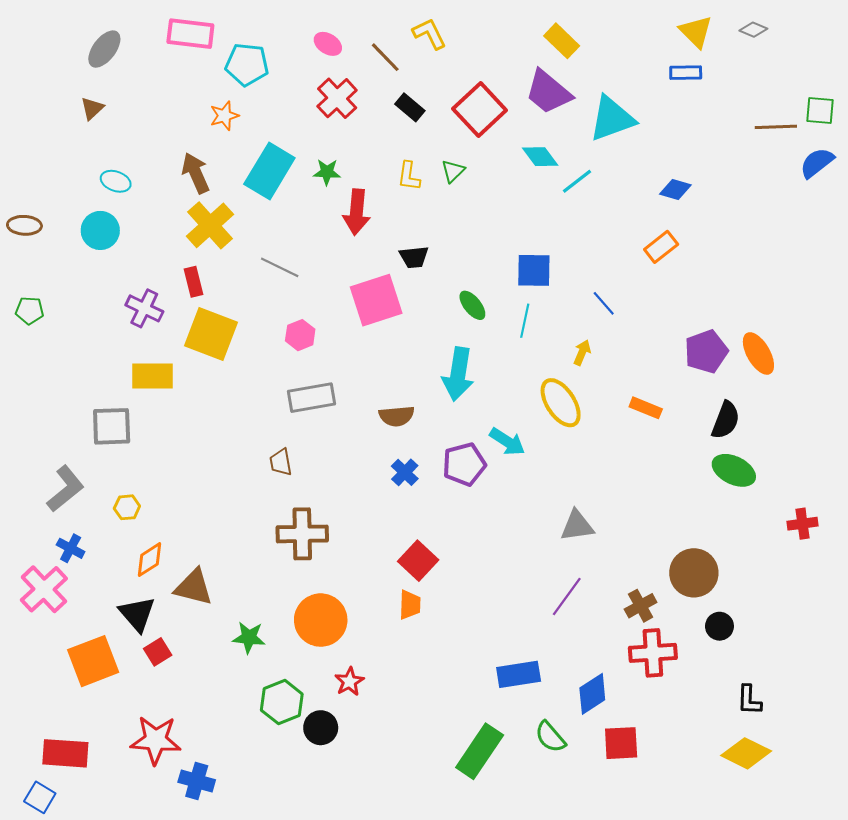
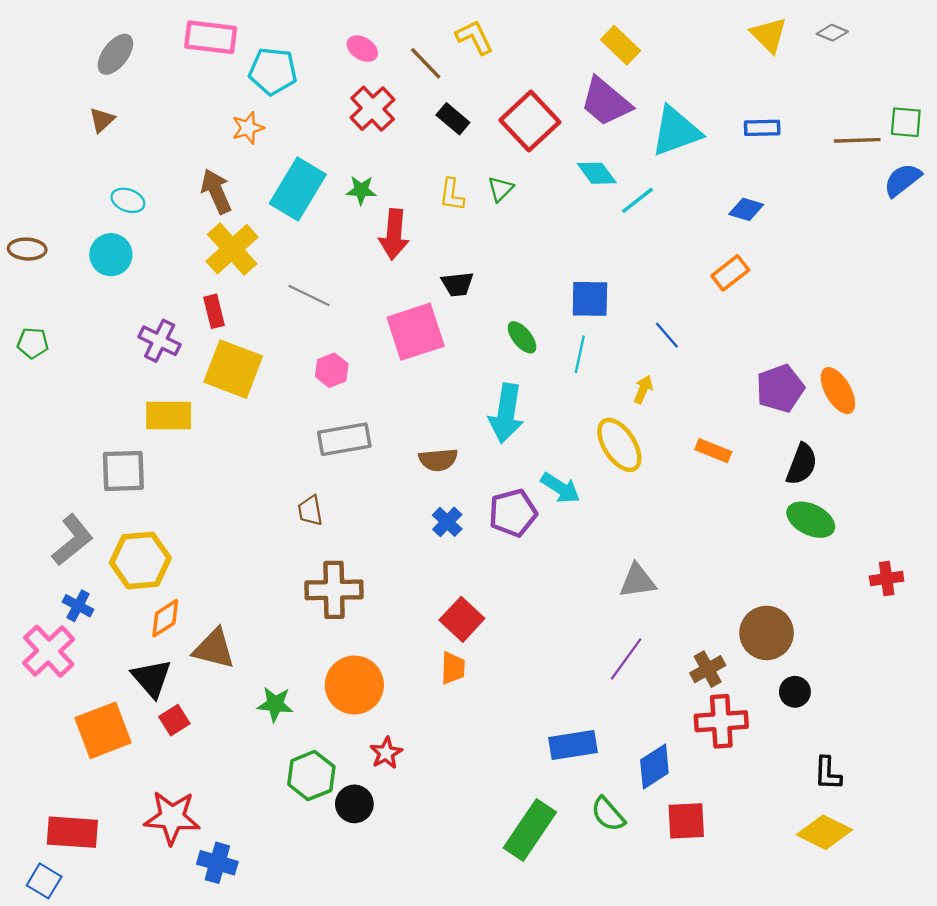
blue rectangle: (686, 73) -> (762, 128), moved
yellow hexagon: (127, 507) -> (140, 560), size x2.0

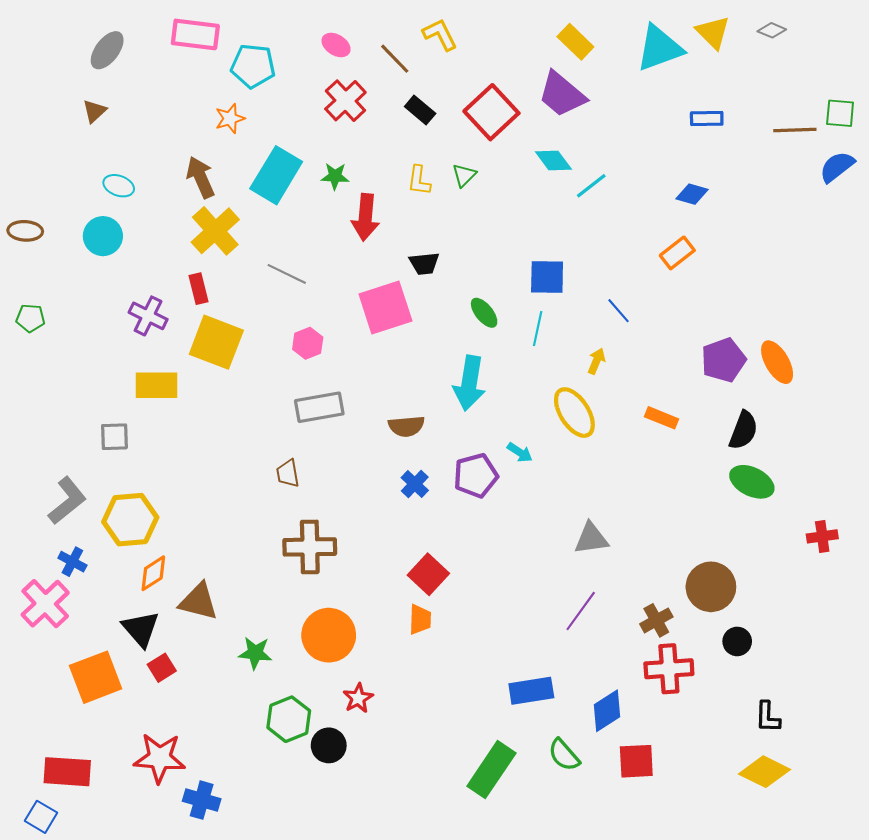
cyan triangle: (676, 131) -> (659, 48), moved
gray square: (123, 471) -> (114, 437), size x0.7
cyan arrow: (560, 488) -> (520, 452), size x0.7

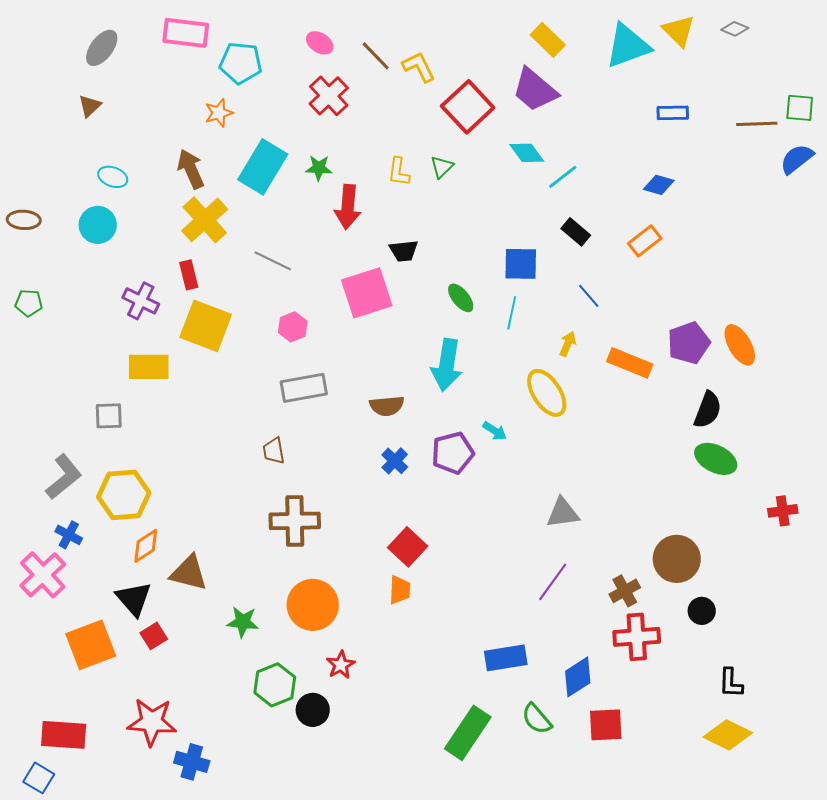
yellow L-shape: (440, 34) -> (419, 67), moved
black rectangle: (420, 110) -> (576, 232), moved
orange rectangle: (662, 418) -> (630, 363), moved, size x1.4

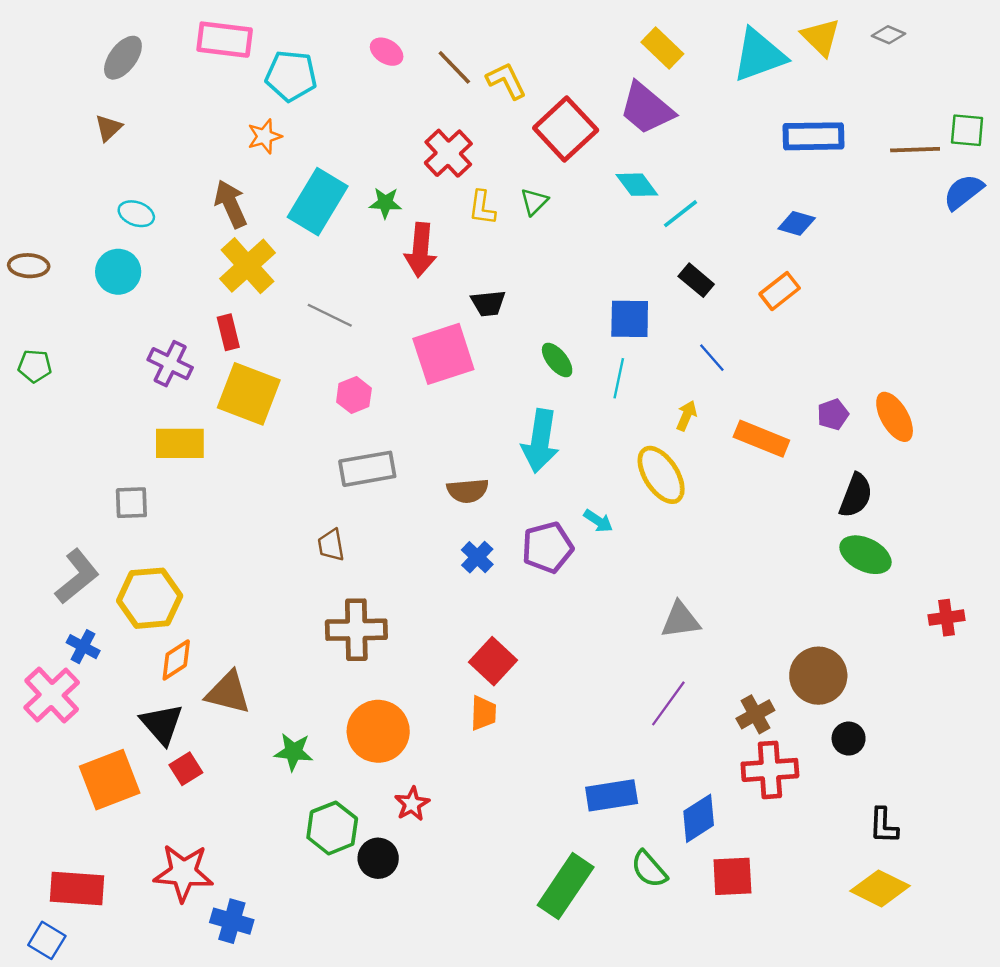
red cross: (329, 96) -> (448, 153), moved
blue rectangle: (673, 113) -> (813, 136), size x1.6
purple pentagon: (689, 343) -> (833, 414), size x0.6

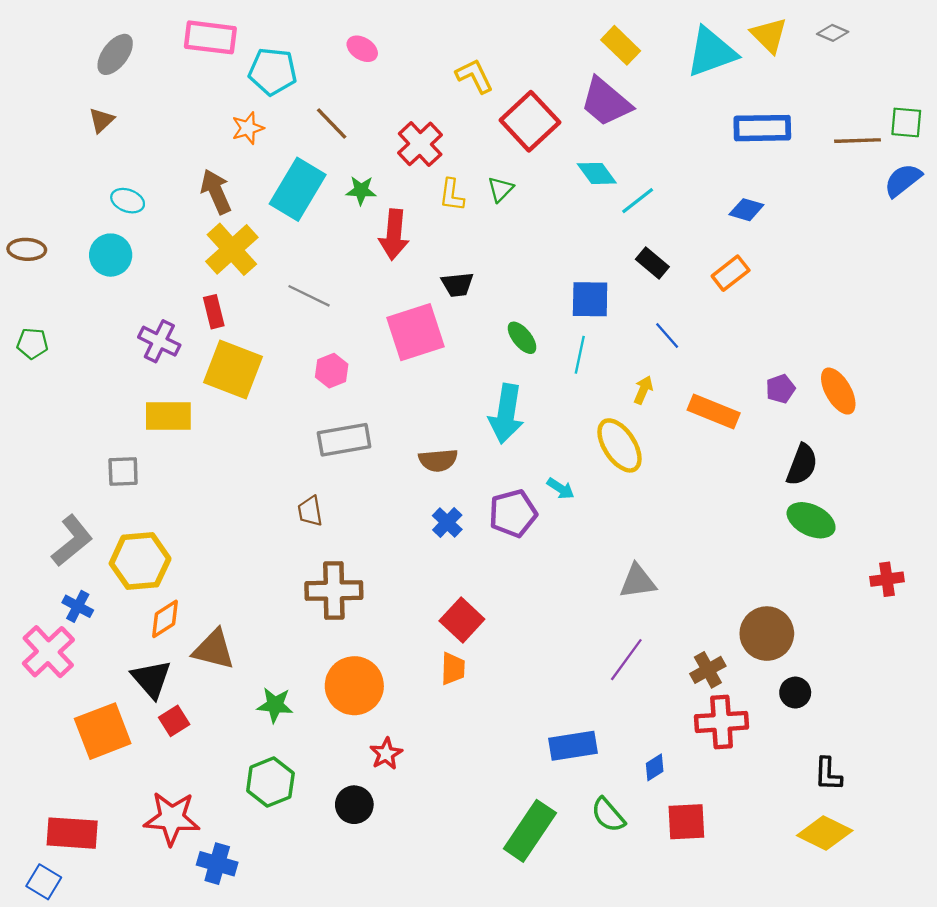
brown line: (454, 67) -> (332, 124), moved
blue diamond: (699, 818) -> (655, 767), size x0.6
green hexagon: (332, 828) -> (270, 782), moved

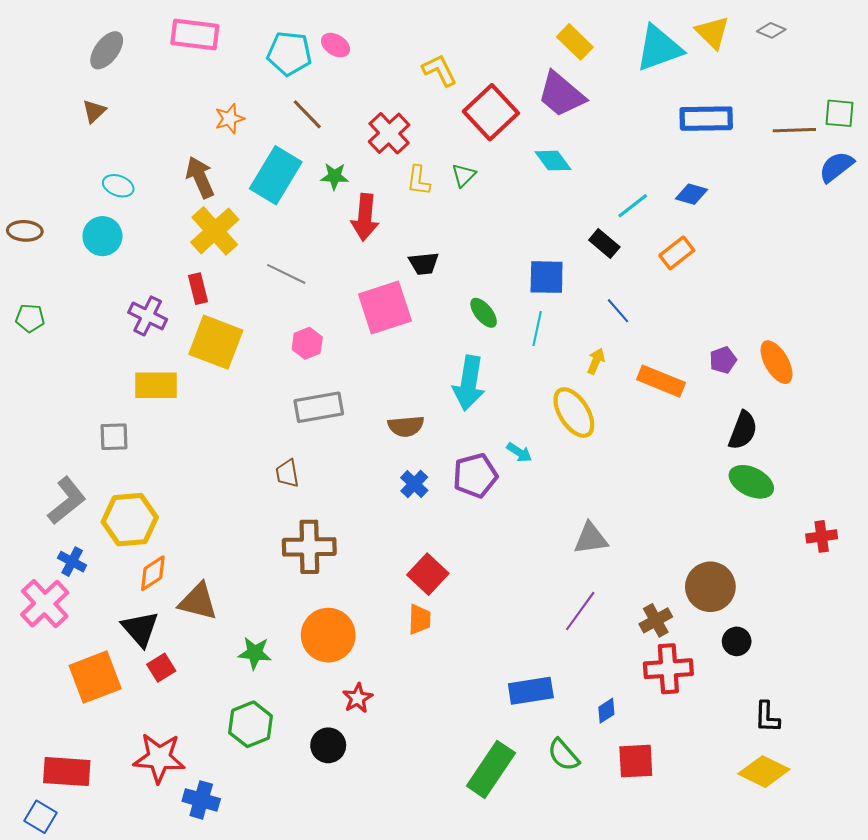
cyan pentagon: (273, 71) -> (289, 53), moved
cyan line: (638, 201) -> (633, 206), moved

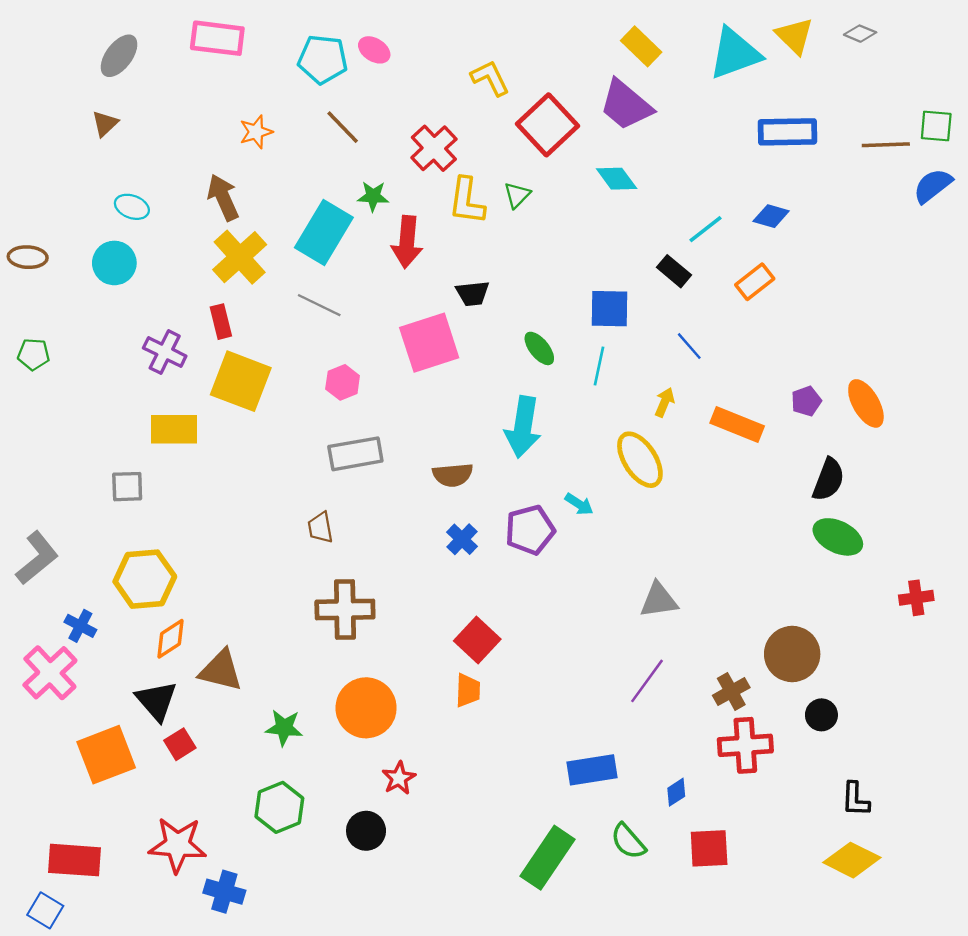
cyan rectangle: (276, 175) -> (324, 233), moved
yellow L-shape: (418, 180) -> (467, 201), size x1.4
gray L-shape: (67, 501) -> (37, 558), moved

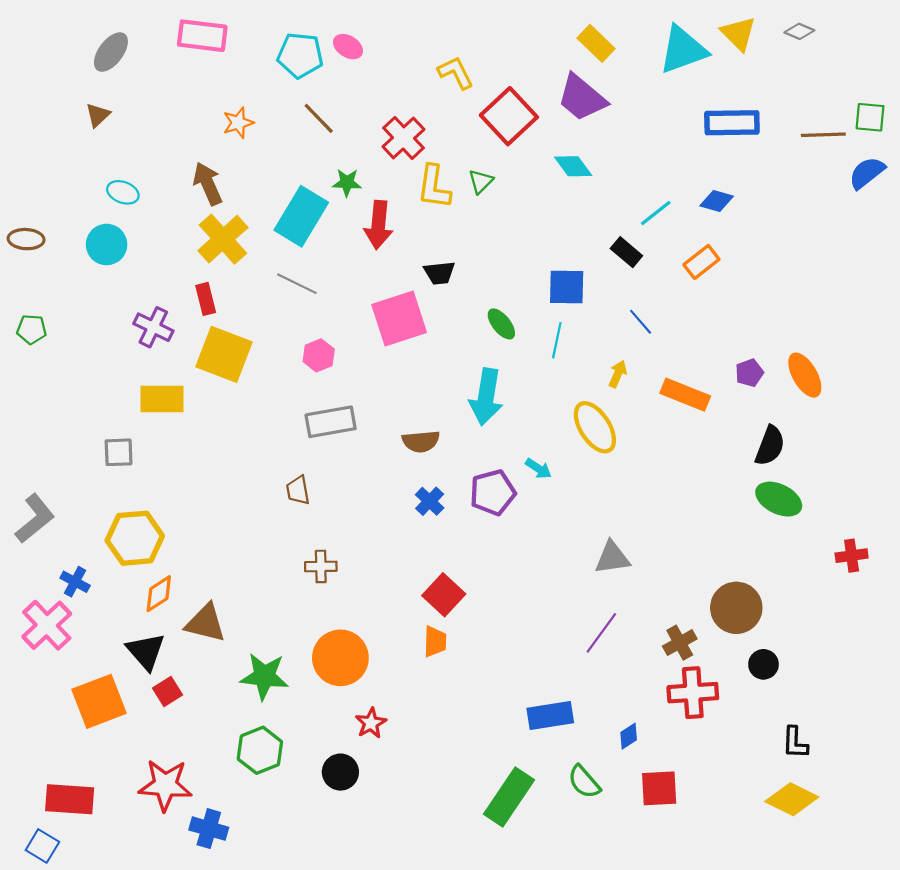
brown cross: (345, 610) -> (321, 566), size x0.6
green star: (284, 728) -> (264, 676), size x1.4

